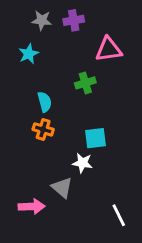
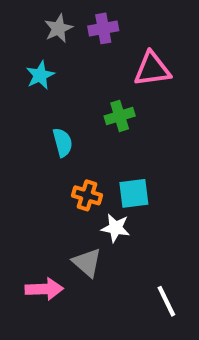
gray star: (42, 20) -> (58, 28), turned -30
orange cross: (43, 129) -> (87, 195), moved

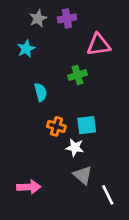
gray triangle: (87, 263) -> (83, 175), moved

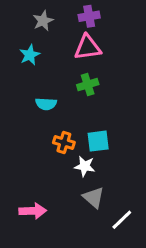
purple cross: (67, 18) -> (89, 16), moved
pink triangle: (99, 45) -> (88, 47), moved
cyan semicircle: (41, 92) -> (46, 104), turned 108
white line: (108, 195) -> (122, 220), turned 72

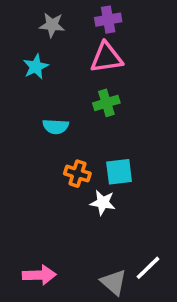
gray star: (43, 21) -> (52, 25), turned 30
gray triangle: (94, 197) -> (114, 282), moved
pink arrow: (33, 211) -> (39, 275), moved

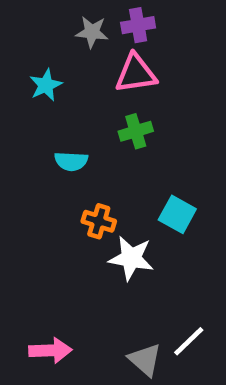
gray star: (52, 25) -> (92, 32), moved
cyan square: (119, 172) -> (177, 214), moved, turned 36
white star: (103, 203) -> (131, 258), size x1.4

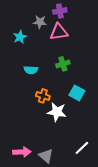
gray star: (92, 32) -> (40, 22), moved
green cross: (136, 131) -> (63, 64), moved
gray triangle: (145, 360) -> (46, 156), moved

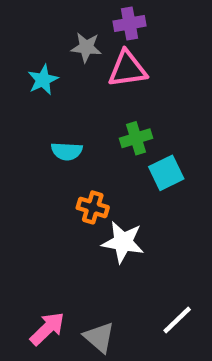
cyan square: (77, 93) -> (166, 173), moved, turned 35
pink arrow: (22, 152) -> (47, 329), turned -42

